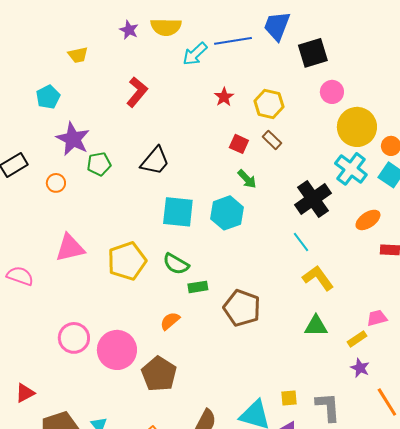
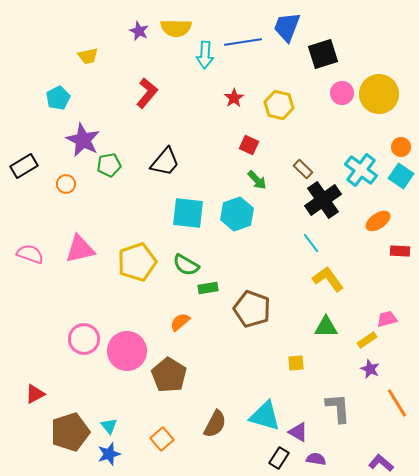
cyan arrow: (195, 54) -> (205, 55), turned -44
yellow circle: (357, 127) -> (379, 94), moved
brown rectangle: (272, 140) -> (303, 169), moved
pink semicircle: (20, 276) -> (30, 254), moved
yellow square: (289, 398) -> (296, 363), moved

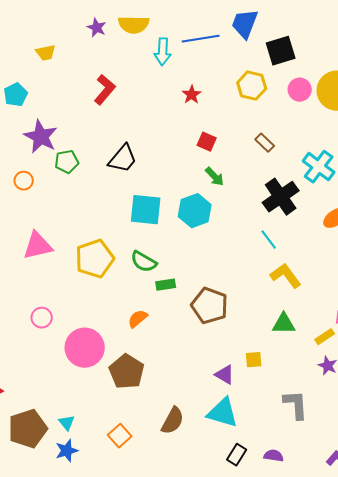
yellow hexagon: (279, 105) -> (252, 86), moved
brown rectangle: (303, 169) -> (265, 143), moved
pink circle: (84, 339) -> (42, 318), moved, size x0.7
purple triangle: (298, 432) -> (225, 375), moved

